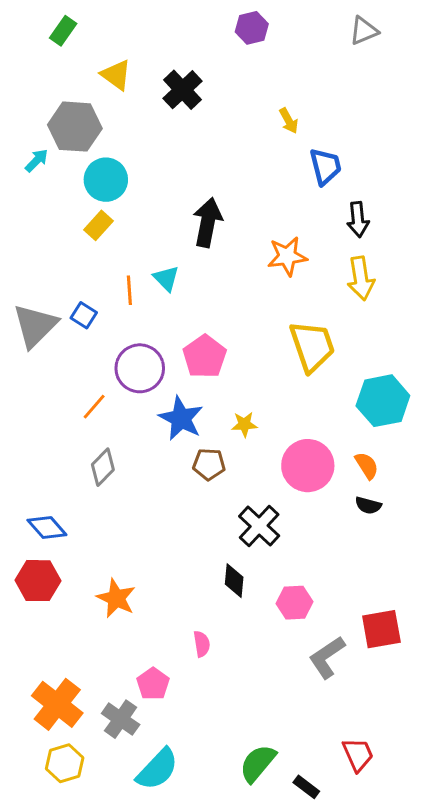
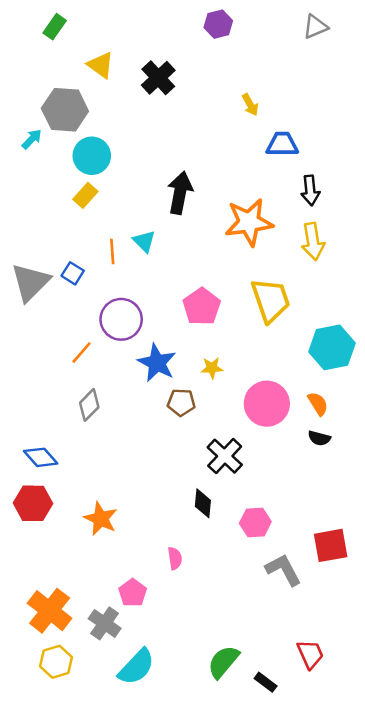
blue trapezoid: (325, 166) -> (282, 144), turned -76
orange star: (287, 256) -> (249, 222), size x1.4
pink pentagon: (205, 357) -> (202, 307), moved
gray L-shape: (327, 657) -> (283, 570), turned 96

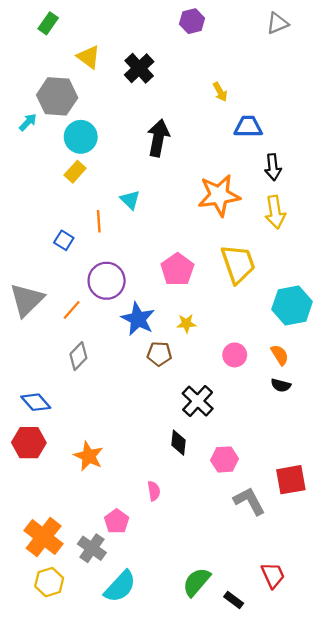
black arrow: (180, 193) -> (158, 138), moved
cyan triangle: (144, 241) -> (130, 200), moved
gray triangle: (30, 282) -> (27, 300), moved
pink circle: (267, 404) -> (235, 355), size x0.6

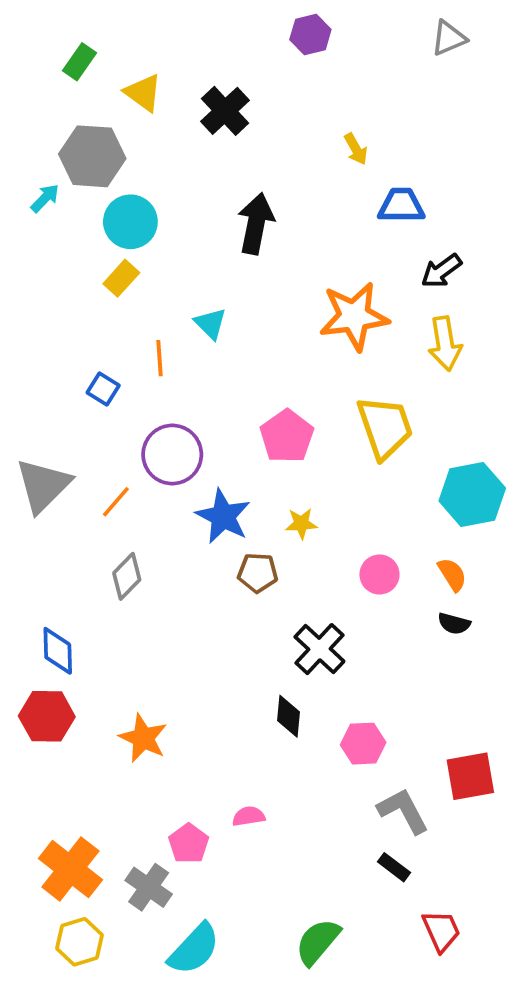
green rectangle: (48, 23) -> (80, 62), moved
black arrow: (273, 167) -> (441, 271), turned 60
blue diamond: (36, 402) -> (58, 651), turned 40
pink semicircle: (154, 491) -> (249, 816), moved, turned -90
black rectangle: (234, 600) -> (394, 867), moved

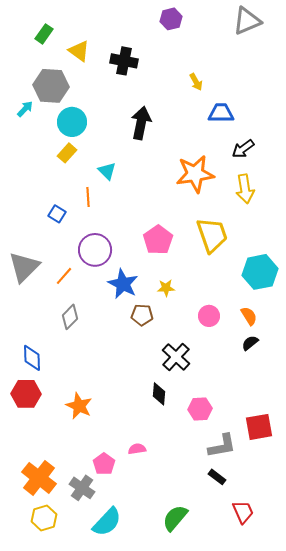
gray triangle: (449, 38) -> (247, 21), size x1.4
black cross: (225, 111) -> (124, 61), turned -36
cyan triangle: (210, 324) -> (107, 171), moved
black semicircle: (454, 624) -> (250, 343), turned 126
gray L-shape: (403, 811) -> (222, 446), turned 108

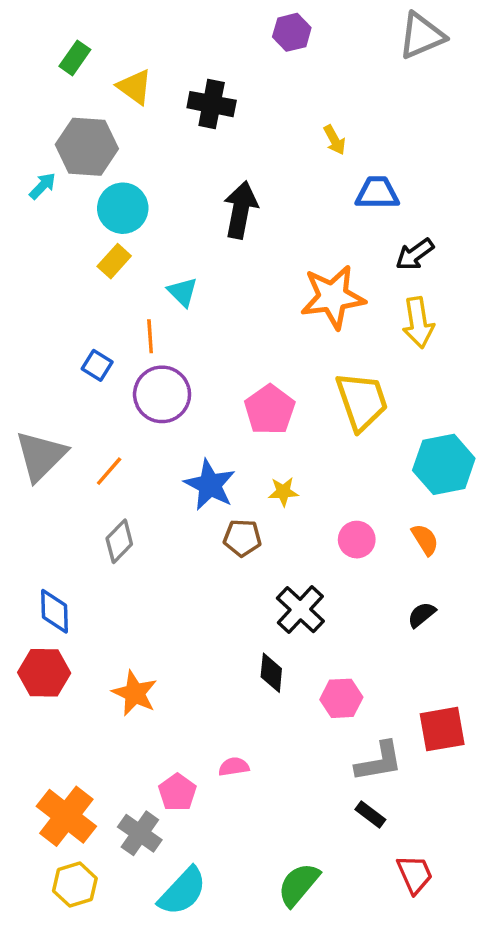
purple circle: (95, 250) -> (162, 394), moved
black semicircle: (250, 343) -> (422, 615), moved

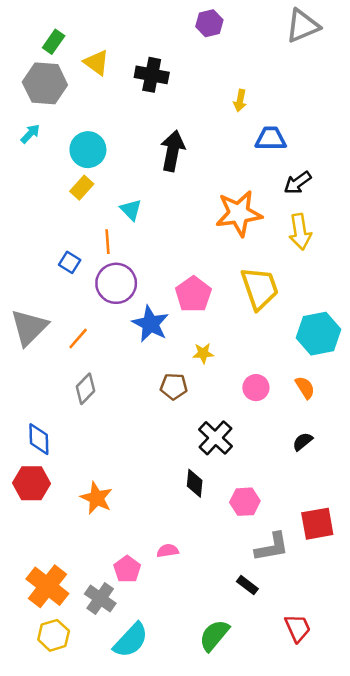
yellow arrow: (335, 140) -> (240, 101), turned 40
gray hexagon: (87, 147) -> (45, 83), moved
blue star: (210, 485) -> (150, 324), moved
black rectangle: (370, 815) -> (247, 585), moved

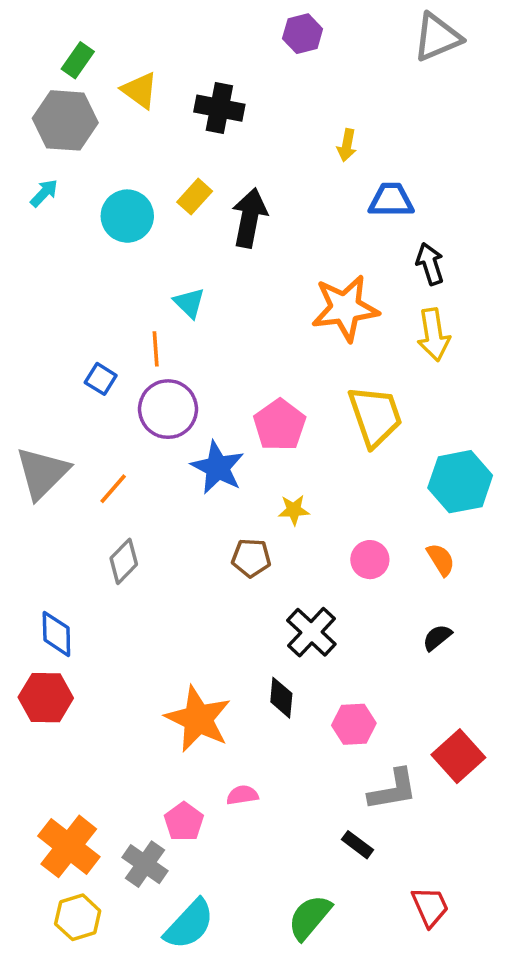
black arrow: (298, 183) -> (430, 264), turned 108
yellow rectangle: (82, 188) -> (195, 197), moved
orange star: (97, 498) -> (198, 719), moved, size x1.4
red square: (317, 524) -> (458, 756), turned -32

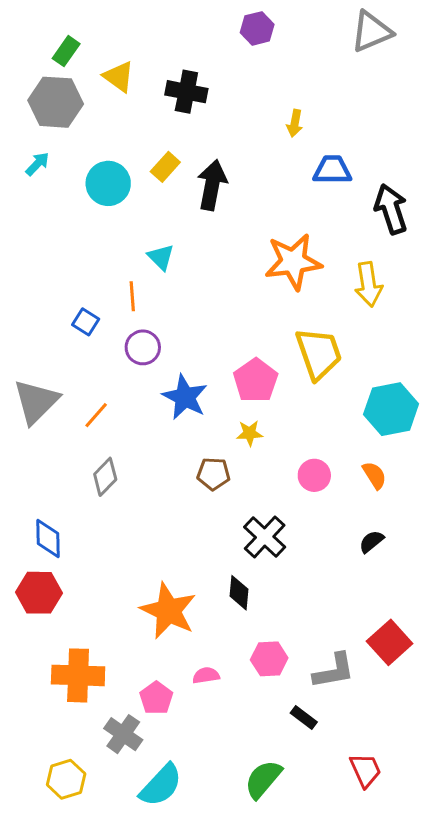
black arrow: (430, 264) -> (391, 209), moved, size x1.4
purple circle: (168, 409) -> (143, 347), size x0.7
pink pentagon: (280, 425) -> (256, 381), moved
pink hexagon: (354, 724) -> (269, 659), moved
orange cross: (69, 846) -> (78, 675), moved, turned -36

